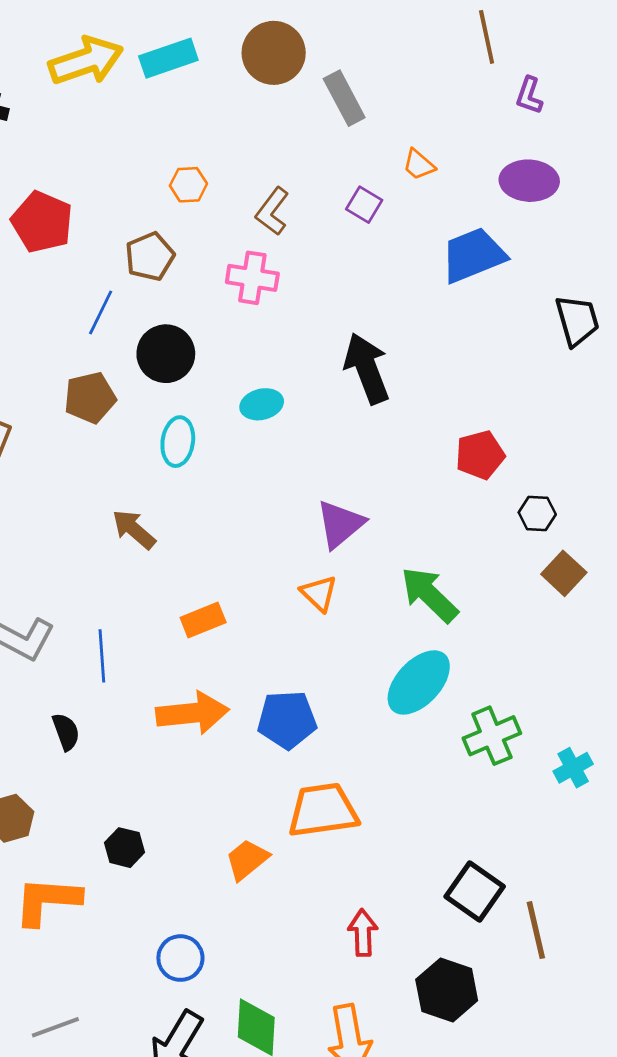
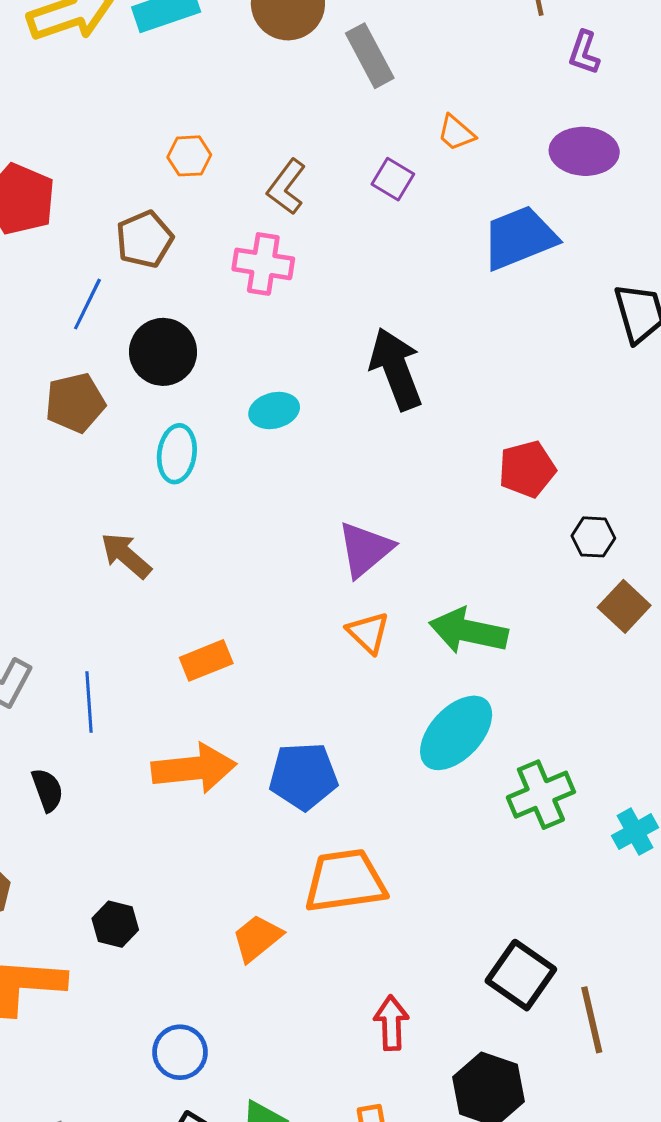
orange triangle: (319, 593) -> (368, 633), moved
green arrow: (429, 595) -> (468, 631), turned -32

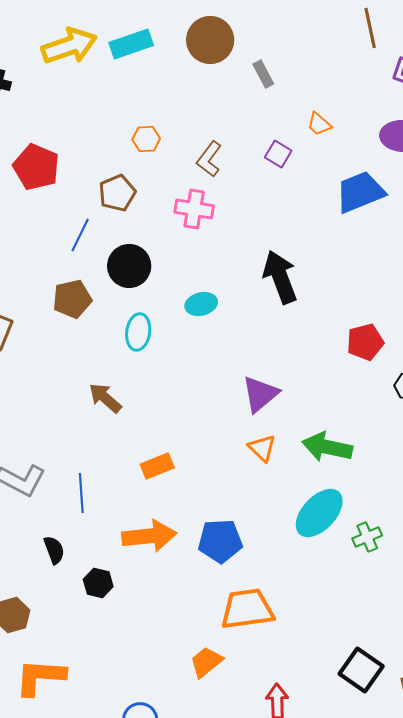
gray rectangle: (370, 56) -> (263, 74), size x0.7
green cross: (541, 795) -> (367, 537), moved, size x0.7
black hexagon: (115, 924) -> (98, 583), moved
orange trapezoid: (257, 938) -> (206, 662), moved

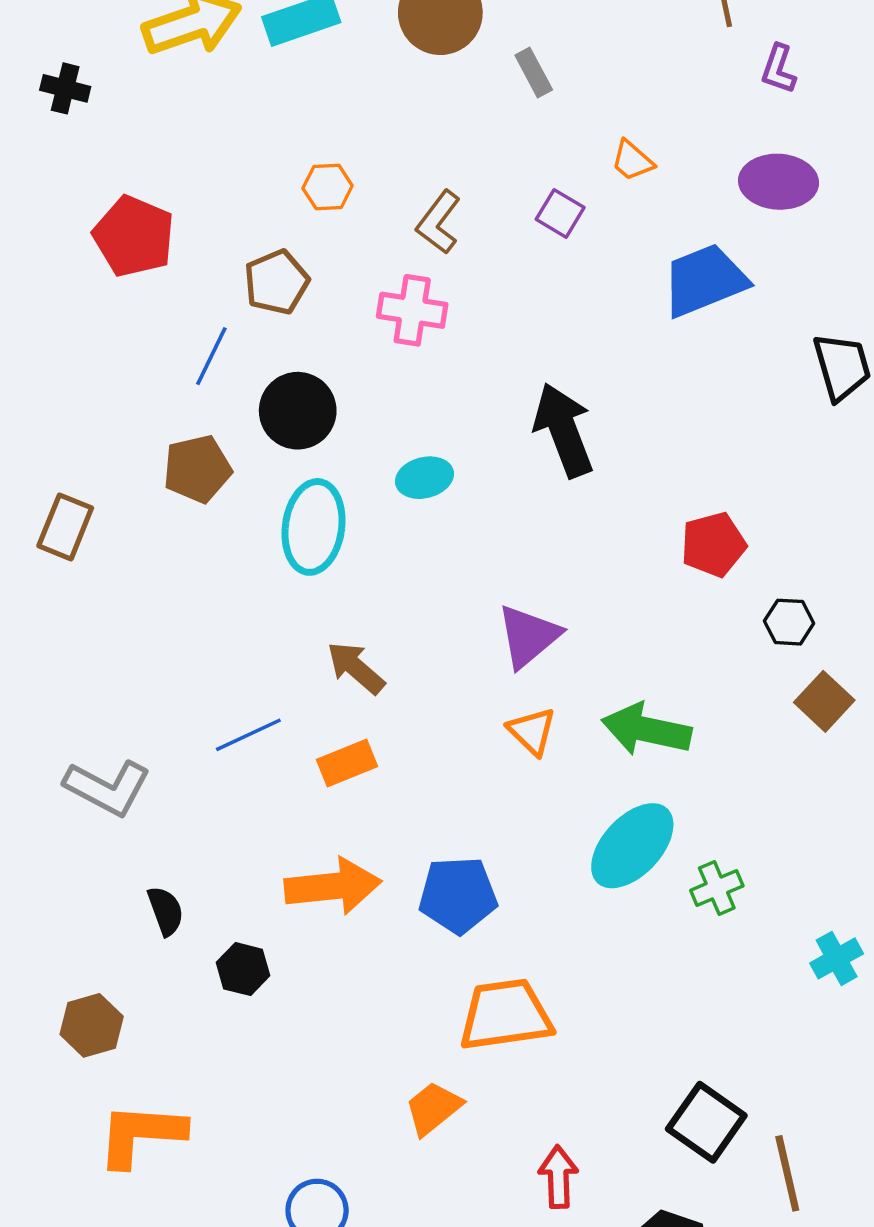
cyan ellipse: (138, 332) -> (314, 527), size x1.4
brown arrow: (105, 398) -> (356, 668), moved
blue line: (81, 493) -> (248, 735), moved, turned 69

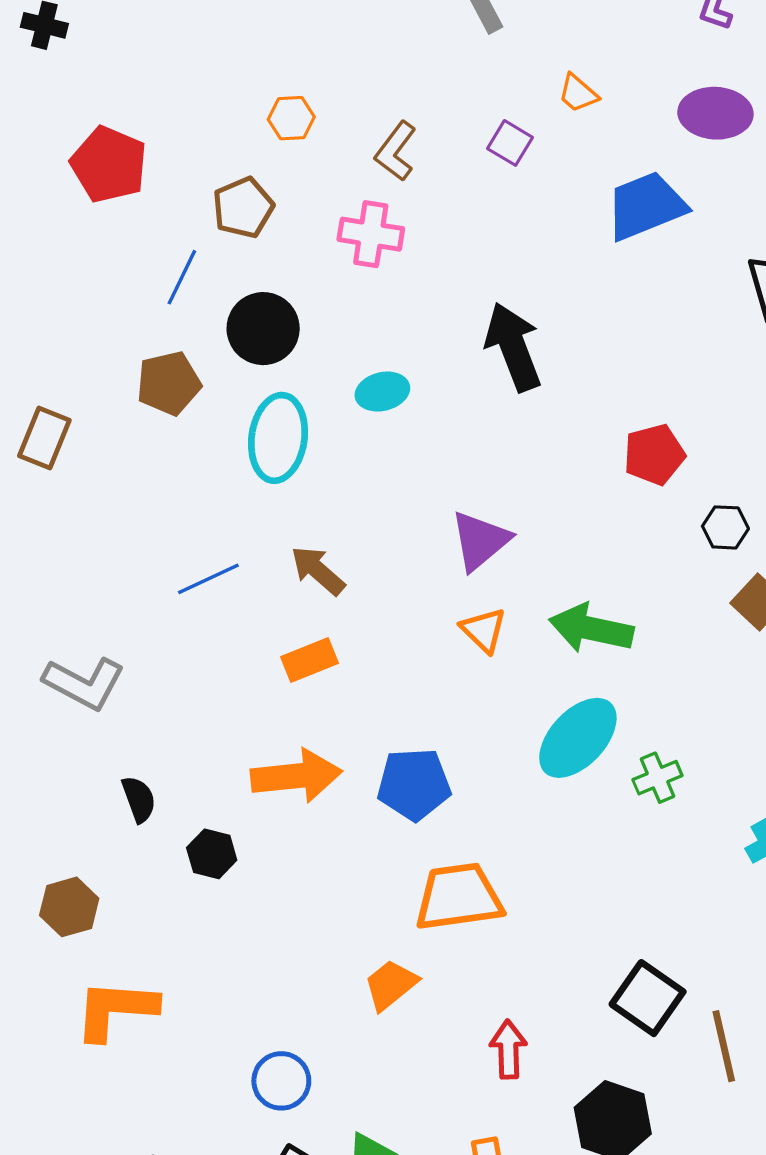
blue line: (248, 735) -> (208, 579), moved

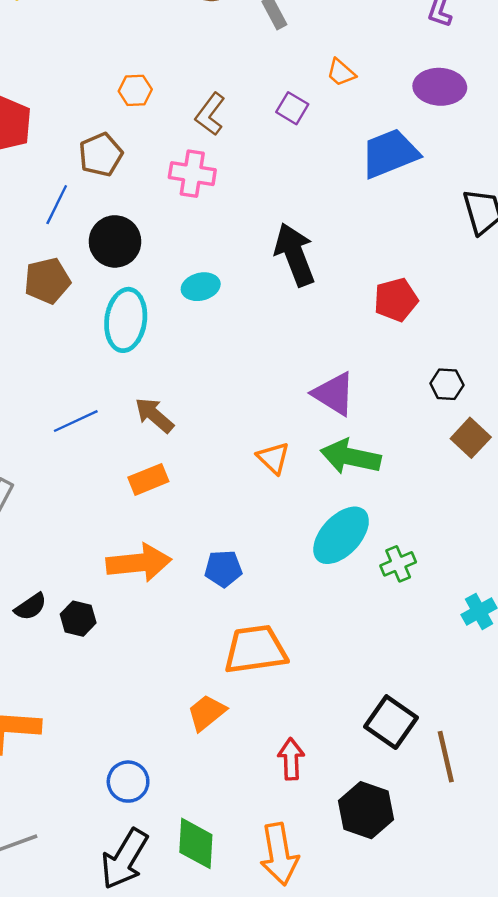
red pentagon: (654, 455) -> (396, 300), moved
purple triangle: (480, 541) -> (334, 394), moved, turned -48
blue pentagon: (414, 784) -> (223, 569), size x0.7
black semicircle: (139, 799) -> (31, 607), moved, turned 76

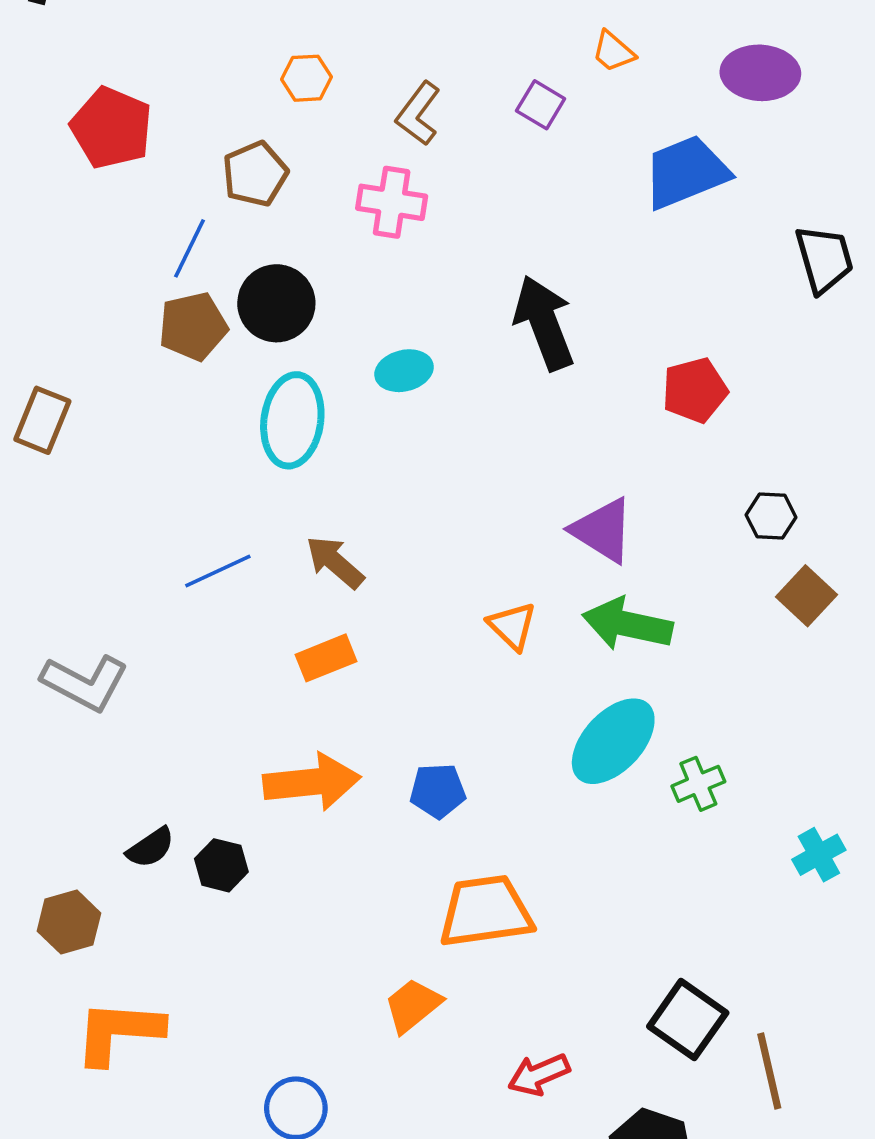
brown pentagon: (47, 281) -> (193, 326), moved
red arrow: (291, 759) -> (539, 1075), turned -111

